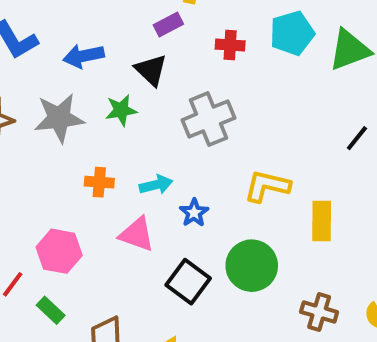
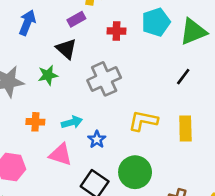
blue arrow: (84, 56) -> (27, 23), moved, turned 125
black line: (357, 138) -> (183, 77), moved
yellow rectangle: (322, 221) -> (185, 128), moved

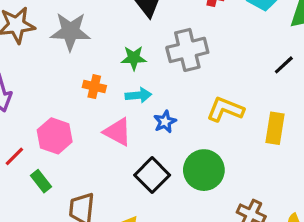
green star: (48, 75) -> (134, 58), moved

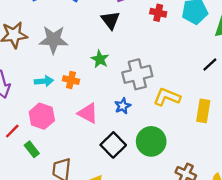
gray cross: (187, 50) -> (137, 74), moved
green star: (134, 58) -> (100, 59), turned 30
cyan arrow: (138, 95) -> (44, 81), moved

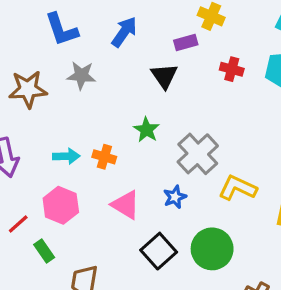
gray star: (53, 40) -> (81, 75), moved, size x0.7
gray cross: (137, 74) -> (198, 154), turned -32

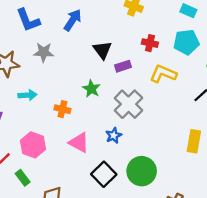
purple rectangle: (186, 43) -> (123, 66), moved
cyan arrow: (66, 156) -> (28, 95), moved
yellow L-shape: (238, 188) -> (163, 74), moved

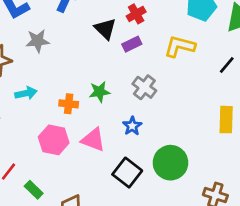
red cross: (150, 43) -> (136, 14), moved, turned -35
green star: (91, 89) -> (100, 92), moved, turned -30
gray cross: (128, 104) -> (144, 87), size x0.7
pink hexagon: (33, 145) -> (54, 140), moved

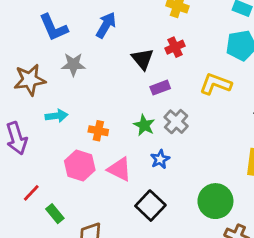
purple rectangle: (132, 44) -> (160, 88), moved
green star: (100, 92) -> (144, 125), moved, turned 30
green circle: (170, 163) -> (215, 201), moved

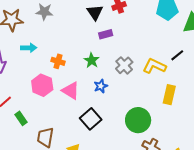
yellow L-shape: (216, 84) -> (154, 66), moved
gray cross: (176, 122) -> (124, 65), moved

